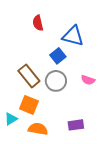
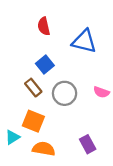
blue square: (58, 56) -> (45, 64), moved
brown rectangle: (29, 76) -> (33, 88), size x0.7
purple rectangle: (76, 125) -> (88, 144), turned 70

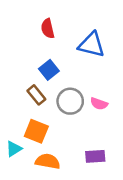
pink semicircle: (101, 92) -> (99, 104), moved
purple rectangle: (88, 144) -> (95, 156), turned -66

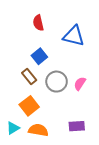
pink semicircle: (99, 104) -> (80, 84), turned 104
orange square: (36, 131) -> (29, 106), turned 30
cyan triangle: (14, 149) -> (13, 128), moved

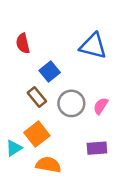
red semicircle: (38, 23) -> (23, 43), moved
purple rectangle: (77, 126) -> (97, 148), moved
cyan triangle: (13, 128) -> (14, 148), moved

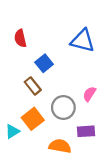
gray circle: (71, 103) -> (63, 108), moved
orange semicircle: (48, 165) -> (60, 146), moved

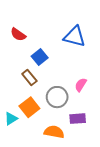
red semicircle: (20, 38) -> (18, 34), turned -42

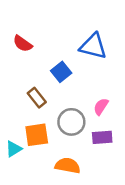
blue square: (40, 57) -> (61, 72), moved
orange square: (29, 107) -> (37, 135), turned 30
purple rectangle: (78, 119) -> (102, 137), moved

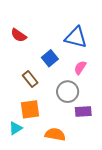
pink semicircle: (101, 107) -> (80, 68), moved
gray circle: (71, 122) -> (68, 92), moved
cyan triangle: (14, 149) -> (15, 128), moved

